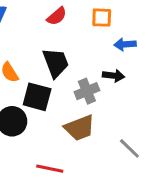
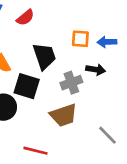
red semicircle: (57, 16) -> (25, 18), moved
orange square: (102, 18) -> (80, 39), moved

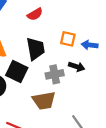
red semicircle: (25, 18) -> (35, 14), moved

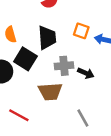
black arrow: (77, 67) -> (86, 73), moved

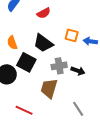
black trapezoid: (47, 38) -> (43, 43), turned 135
brown trapezoid: (50, 92) -> (49, 88), turned 115

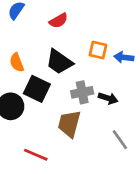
gray line: (78, 109) -> (120, 140), moved

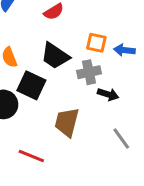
gray cross: (82, 92) -> (89, 72), moved

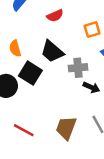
orange square: (96, 43) -> (92, 30), moved, turned -35
brown trapezoid: (67, 122) -> (66, 128), moved

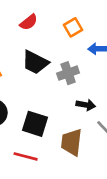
black square: (30, 73) -> (35, 124), moved
black arrow: (91, 87) -> (86, 105), moved

